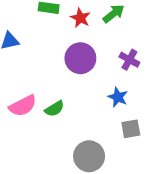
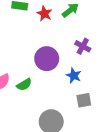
purple circle: (80, 58) -> (47, 59), moved

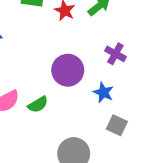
gray square: (84, 100) -> (117, 125), turned 35

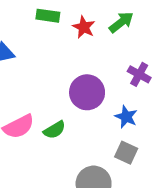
gray square: (117, 125) -> (126, 153), moved

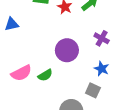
blue star: (126, 117) -> (102, 69), moved

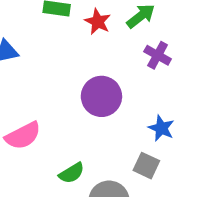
purple cross: (102, 38) -> (158, 55), moved
green semicircle: (45, 75) -> (72, 173), moved

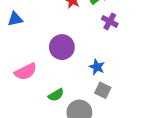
purple circle: (101, 96) -> (62, 47), moved
blue star: (161, 128) -> (97, 67), moved

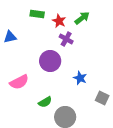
purple cross: (110, 21) -> (66, 39), moved
gray square: (103, 90) -> (102, 98), moved

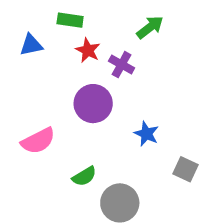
red star: (59, 21) -> (88, 50), moved
blue triangle: (10, 37) -> (31, 45), moved

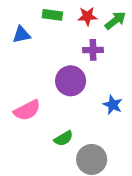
red star: (88, 50) -> (87, 16), moved, turned -30
purple cross: (122, 65) -> (93, 50), turned -30

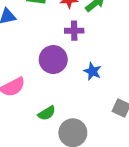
blue star: (113, 105) -> (92, 71), moved

